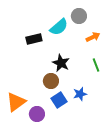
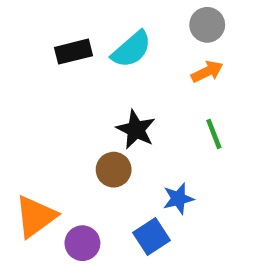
gray circle: (79, 16) -> (207, 25), moved
black rectangle: (34, 39) -> (74, 52), moved
blue square: (59, 100) -> (152, 236), moved

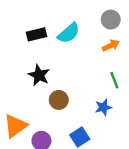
black star: (136, 130) -> (39, 75), moved
blue star: (178, 199) -> (103, 107), moved

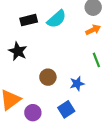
black star: (39, 75) -> (18, 51), moved
blue star: (103, 107) -> (77, 84), moved

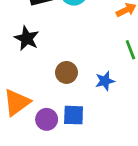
blue square: (66, 109) -> (74, 115), moved, turned 35

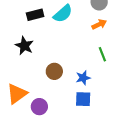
blue square: (74, 115) -> (83, 99), moved

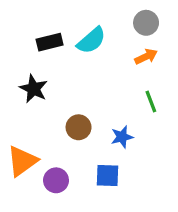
blue square: (83, 99) -> (107, 175), moved

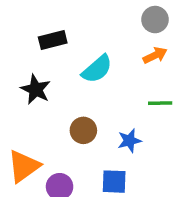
cyan semicircle: (91, 40) -> (97, 69), moved
green line: (151, 102) -> (160, 103), turned -70

